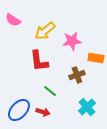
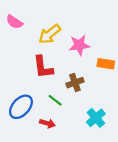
brown cross: (77, 75) -> (75, 83), moved
blue ellipse: (19, 110) -> (21, 107), moved

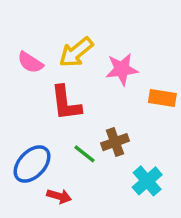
pink semicircle: (14, 22) -> (30, 62), moved
brown cross: (75, 83) -> (115, 142), moved
red arrow: (47, 123) -> (59, 196), moved

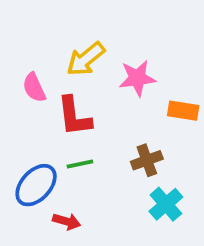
pink semicircle: (30, 62) -> (34, 88), moved, turned 32
brown cross: (115, 142) -> (147, 160), moved
green line: (85, 154) -> (80, 164), moved, turned -50

